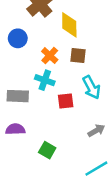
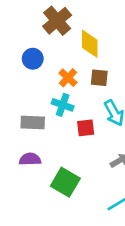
green square: (47, 150) -> (65, 182), size x1.5

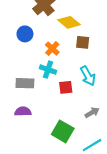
yellow diamond: (90, 44) -> (69, 22), turned -50
brown square: (99, 78) -> (83, 42), moved
green square: (65, 182) -> (63, 131), moved

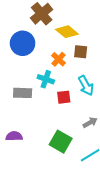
blue circle: (25, 34) -> (23, 43), size x1.5
orange cross: (52, 49) -> (58, 59), moved
purple semicircle: (23, 111) -> (14, 136), moved

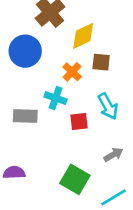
yellow diamond: (67, 32) -> (83, 36), turned -65

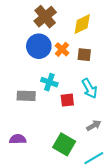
yellow diamond: (83, 36) -> (82, 24), moved
blue circle: (25, 51) -> (39, 46), moved
orange cross: (72, 72) -> (62, 49), moved

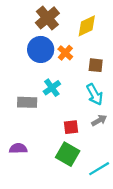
brown square: (84, 55) -> (96, 65), moved
cyan cross: (49, 82) -> (52, 88), turned 35
red square: (67, 100) -> (71, 127), moved
gray arrow: (94, 125) -> (99, 120), moved

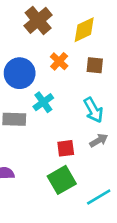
blue circle: (41, 49) -> (20, 73), moved
brown square: (96, 65) -> (95, 65), moved
green square: (68, 154) -> (62, 180), turned 30

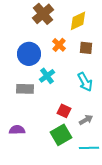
gray arrow: (99, 140) -> (86, 120), moved
red square: (66, 148) -> (64, 111), turned 32
cyan line: (99, 197) -> (89, 148), turned 30

